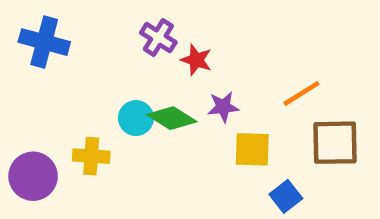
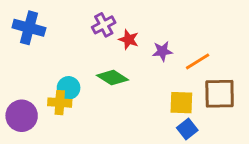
purple cross: (158, 38) -> (104, 25), turned 30
purple star: (223, 107) -> (162, 51), moved
cyan circle: (136, 118) -> (69, 88), moved
yellow square: (252, 149) -> (181, 103), moved

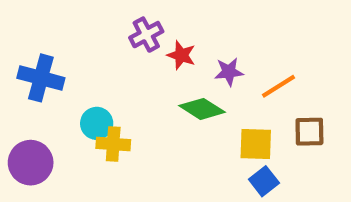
blue cross: (29, 28) -> (41, 78), moved
green diamond: (113, 78) -> (202, 109), moved
brown square: (220, 94) -> (309, 132), size x0.7
yellow cross: (60, 103) -> (113, 144), moved

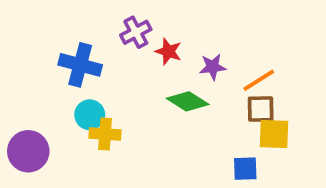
blue cross: (41, 78) -> (80, 65), moved
brown square: (309, 132) -> (261, 109), moved
yellow square: (256, 144) -> (274, 134), moved
blue square: (264, 181) -> (245, 169), turned 36

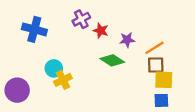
blue cross: (80, 65) -> (34, 29), moved
yellow cross: (105, 134) -> (63, 80), turned -30
blue square: (245, 169) -> (161, 100), moved

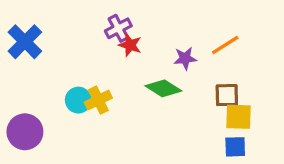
blue cross: (34, 29) -> (25, 42), moved, turned 30
red star: (101, 31) -> (130, 45), moved
orange line: (155, 48) -> (225, 45), moved
yellow cross: (63, 80) -> (98, 100), moved

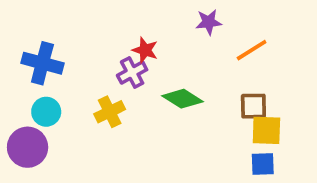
purple cross: (118, 28) -> (132, 73), moved
blue cross: (25, 42) -> (42, 63), moved, turned -30
purple star: (185, 58) -> (209, 22), moved
cyan circle: (78, 100) -> (46, 112), moved

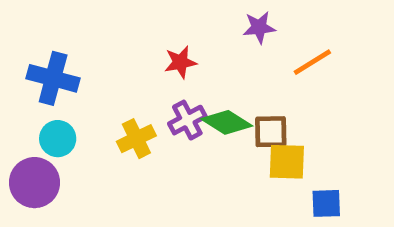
red star: (145, 50) -> (180, 62), turned -30
purple cross: (132, 73) -> (187, 120), moved
brown square: (253, 106) -> (271, 132), moved
yellow square: (266, 130) -> (287, 162), moved

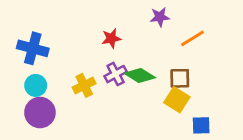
brown square: (271, 132) -> (180, 78), moved
yellow square: (287, 162) -> (177, 100), turned 30
purple circle: (34, 183) -> (40, 113), moved

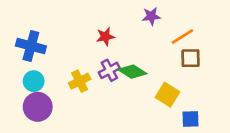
brown square: (180, 78) -> (191, 58), moved

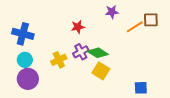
brown square: (191, 58) -> (151, 20), moved
yellow square: (168, 95) -> (101, 71), moved

